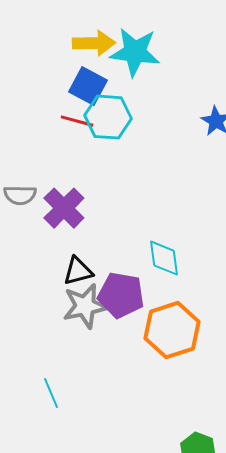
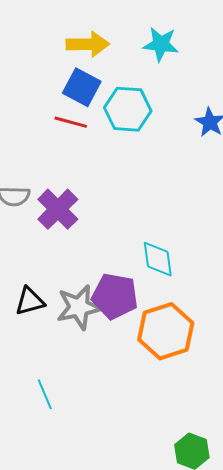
cyan star: (135, 52) -> (161, 44), moved, size x0.7
cyan hexagon: (108, 117) -> (128, 109), moved
black triangle: (78, 271) -> (30, 301), moved

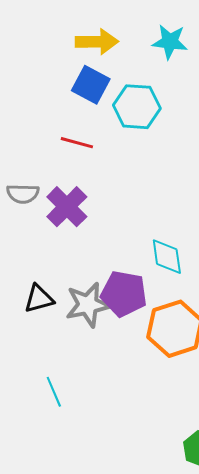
red line: (71, 122) -> (77, 143), moved

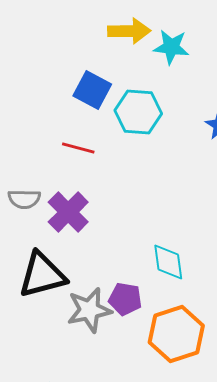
yellow arrow: (97, 42) -> (129, 31), moved
purple pentagon: (124, 294) -> (125, 299), size x0.7
black triangle: (39, 299) -> (42, 275), moved, size x1.6

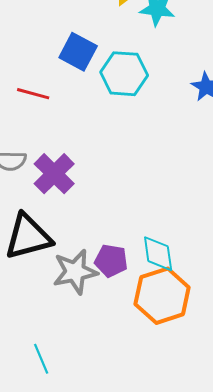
red line: (78, 148) -> (33, 94), moved
cyan diamond: (168, 262) -> (158, 254), moved

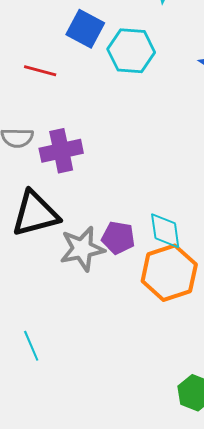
purple cross: (54, 174) -> (61, 151), turned 33
cyan line: (41, 359) -> (31, 346), moved

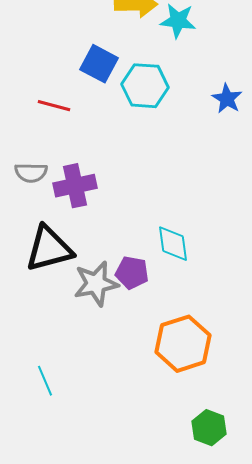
cyan diamond: (165, 231) -> (173, 244), moved
orange hexagon: (169, 273) -> (183, 344), moved

